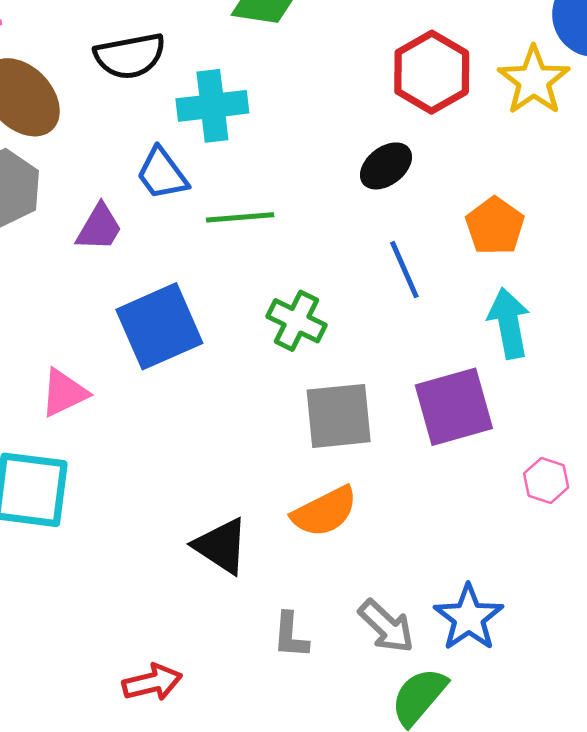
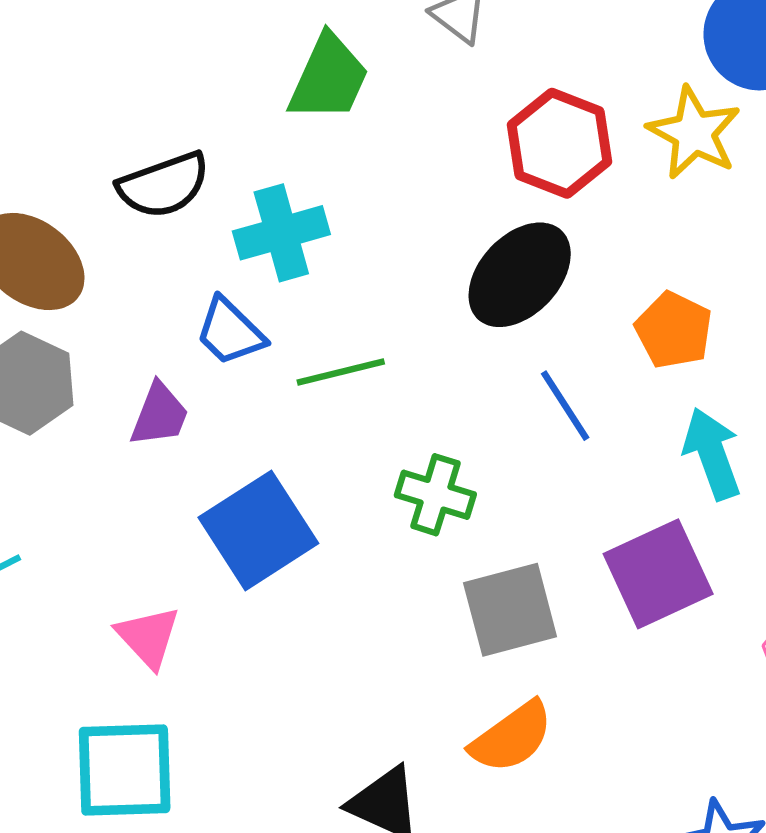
black ellipse: (386, 166) -> (520, 275), size x1.6
pink triangle: (64, 393) -> (148, 637), turned -38

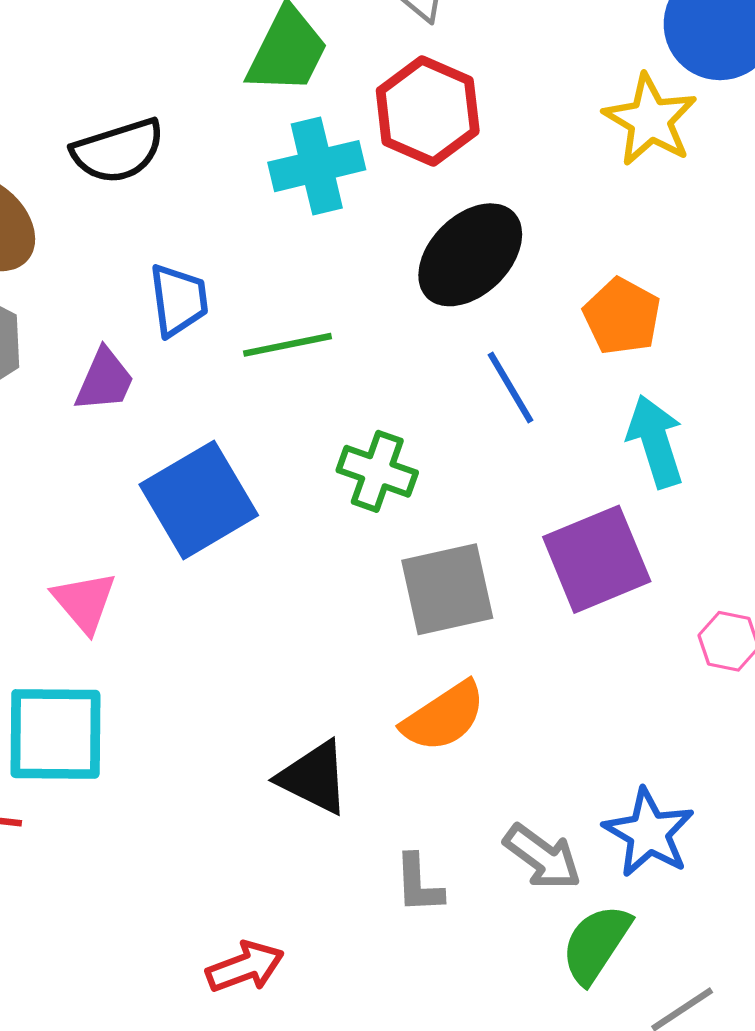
red hexagon: (560, 143) -> (428, 111), moved
cyan cross: (281, 233) -> (317, 166), moved
blue trapezoid: (230, 332) -> (179, 300), turned -144

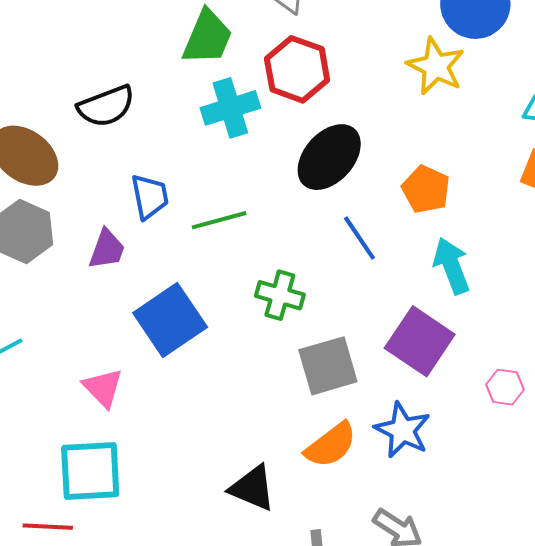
purple square: (597, 559) -> (420, 341), turned -30
blue star: (649, 833) -> (402, 430), moved

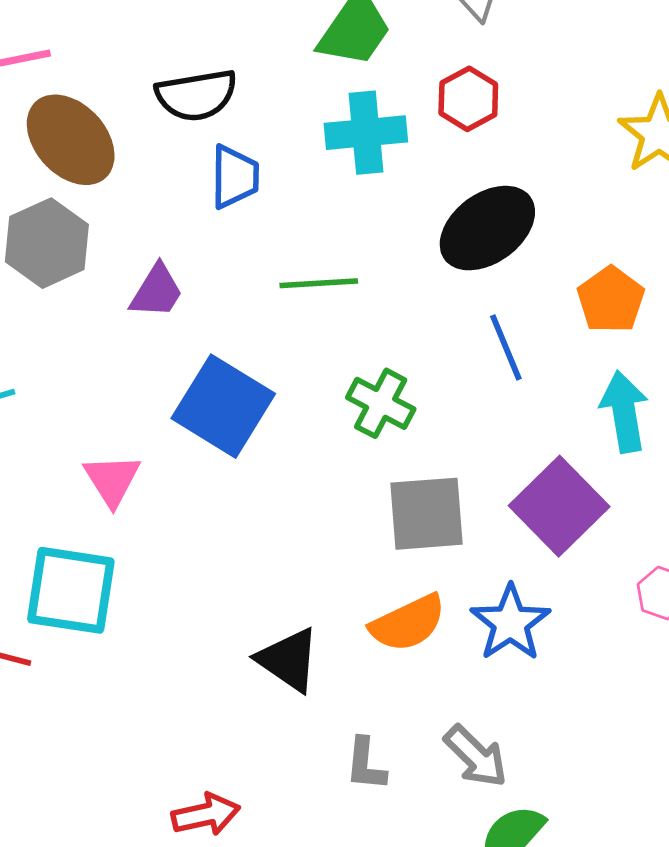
red hexagon: (297, 69) -> (468, 99), size x0.7
blue trapezoid: (150, 197) -> (235, 177), moved
blue square: (170, 320) -> (223, 406), turned -36

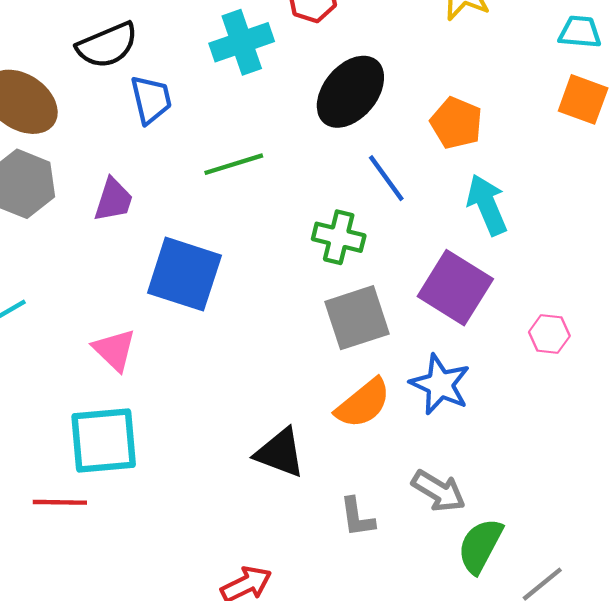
green cross: (381, 403) -> (339, 237), moved

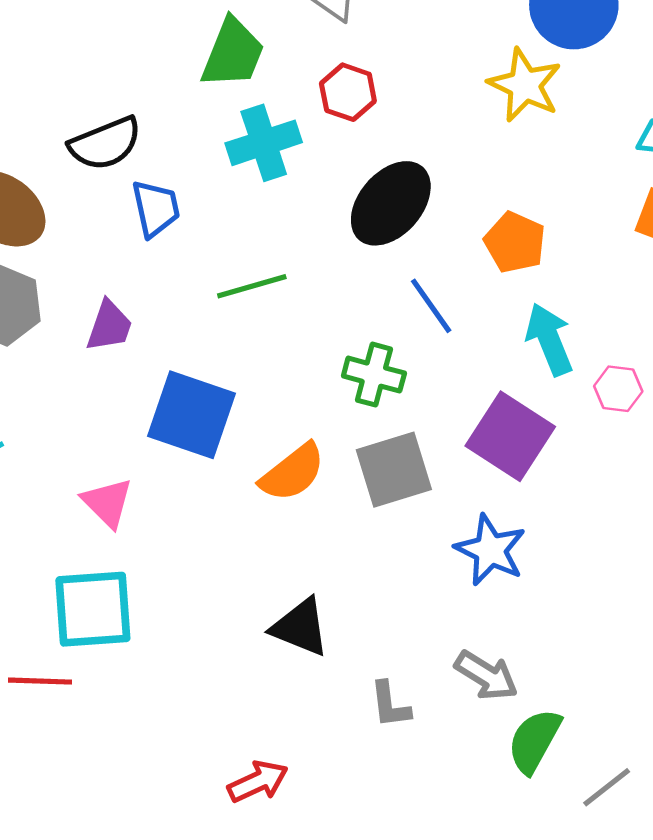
pink hexagon: (549, 334) -> (618, 389), moved
orange semicircle: (363, 403) -> (293, 472), moved

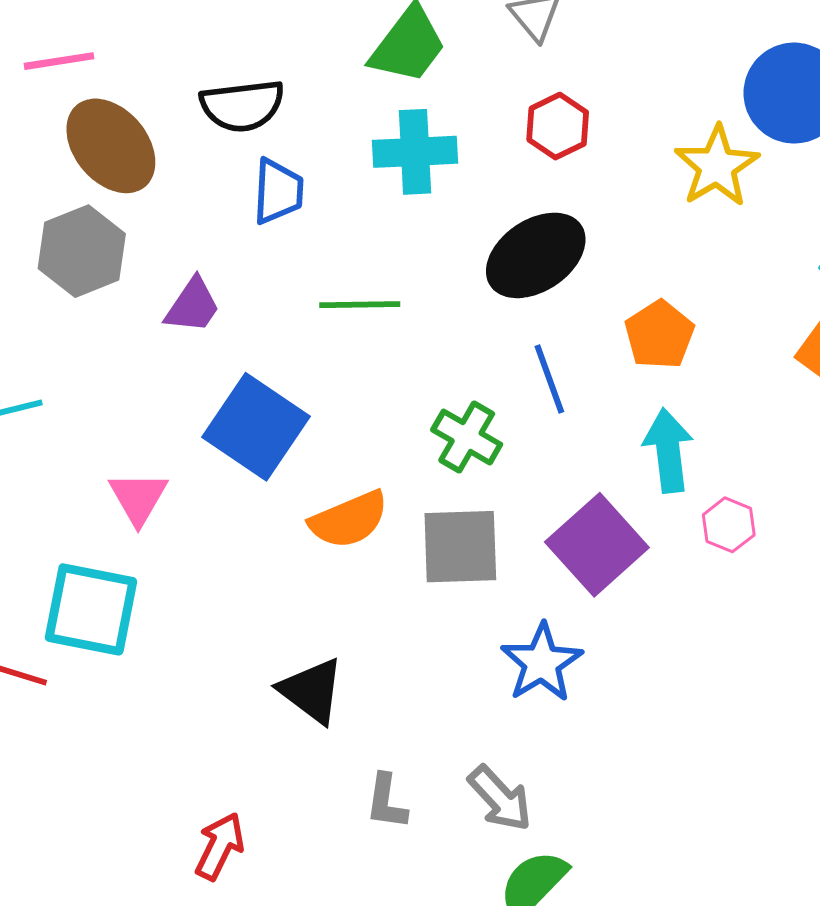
red hexagon: (348, 92) -> (558, 126), moved
red arrow: (258, 782) -> (220, 846), turned -54

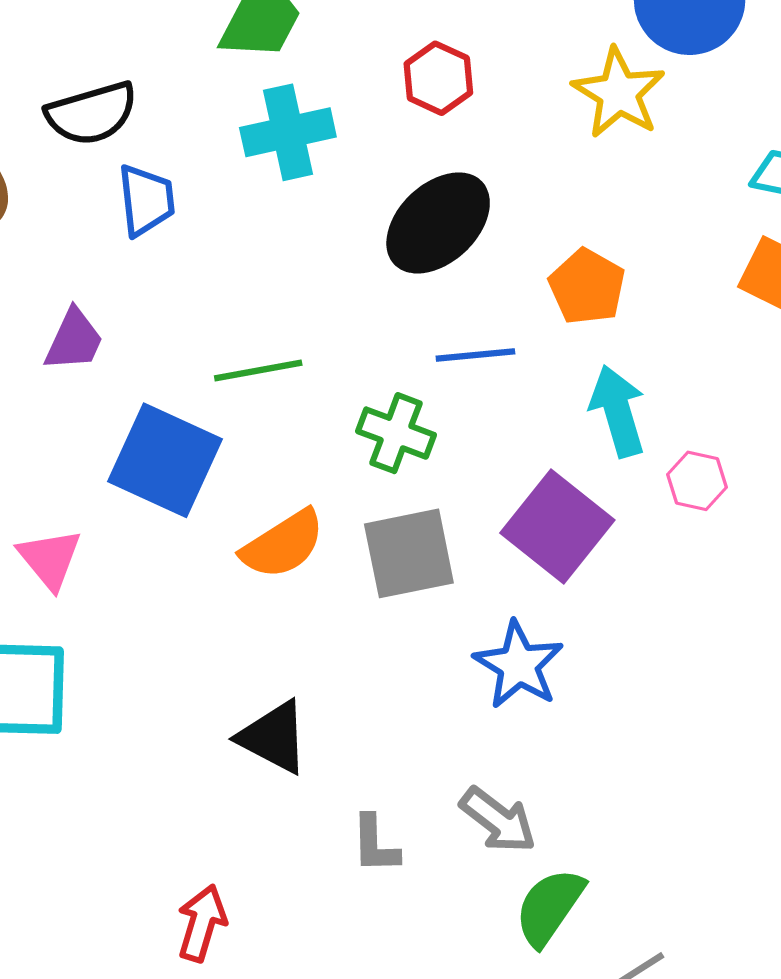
green line: (360, 305) -> (258, 370), moved
blue line: (549, 379) -> (475, 355), turned -66

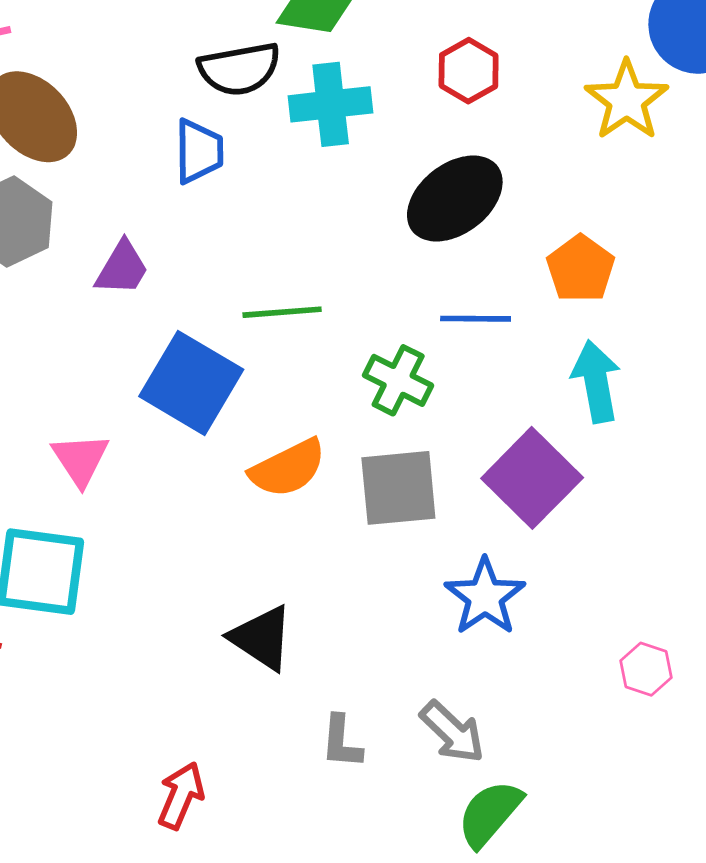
black semicircle: (92, 113) -> (239, 69), moved
pink hexagon: (697, 481) -> (646, 669), moved

